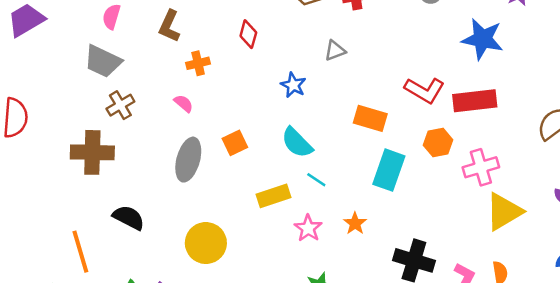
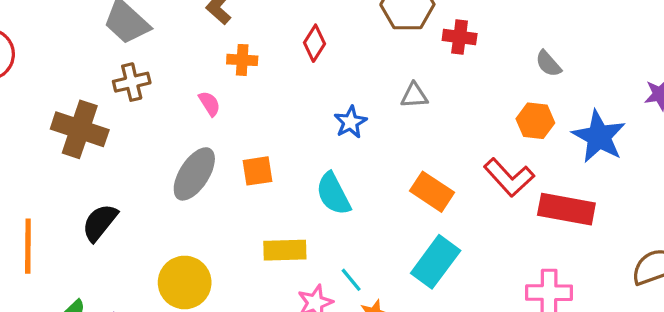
orange hexagon: (438, 143) -> (535, 121), moved
cyan line: (316, 180) -> (351, 280), moved
black semicircle: (129, 218) -> (100, 223), turned -96

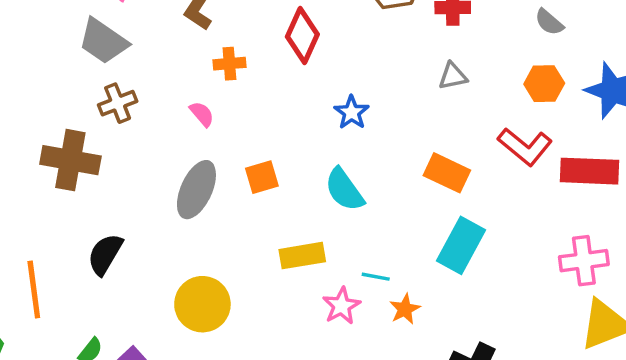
red diamond: (314, 43) -> (302, 35), size x1.4
gray triangle: (414, 95) -> (453, 76), moved
cyan line: (351, 280) -> (376, 277), turned -32

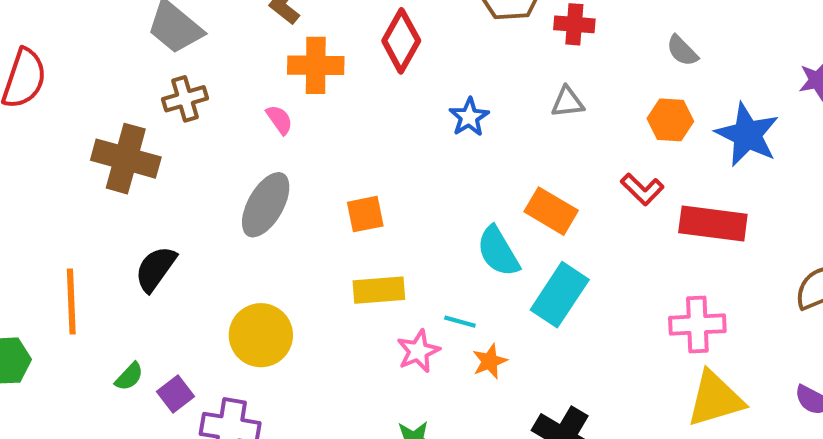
orange cross: (229, 64) -> (316, 65), size x1.5
blue star: (352, 112) -> (469, 117), moved
red L-shape: (525, 147) -> (642, 189), size x0.7
orange square: (262, 177) -> (365, 214), moved
cyan semicircle: (344, 190) -> (498, 251), moved

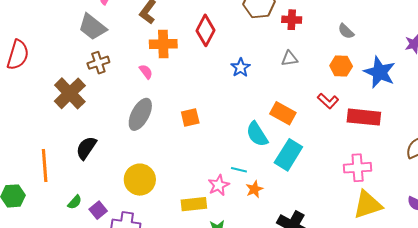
brown cross: (126, 159) -> (70, 93), turned 32
yellow rectangle: (379, 290) -> (194, 204), moved

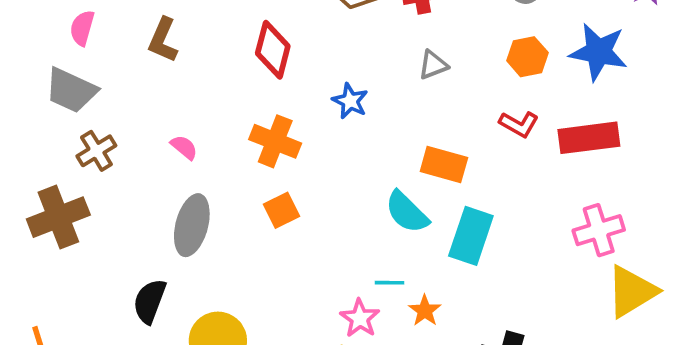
orange cross: (163, 44) -> (275, 141), moved, turned 36
brown cross: (70, 93) -> (58, 217), turned 36
black semicircle: (86, 148) -> (150, 301), moved

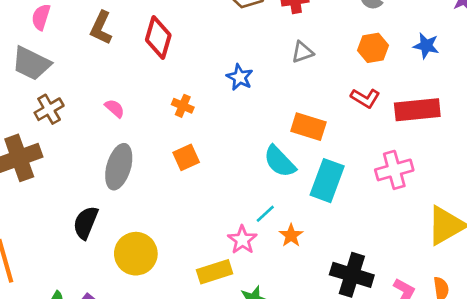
red diamond: (273, 50) -> (158, 38), moved
blue star: (598, 52) -> (426, 46), size x0.6
orange cross: (275, 141) -> (183, 106), size x0.6
pink cross: (599, 230) -> (394, 170), moved
cyan line: (390, 283) -> (265, 214), turned -45

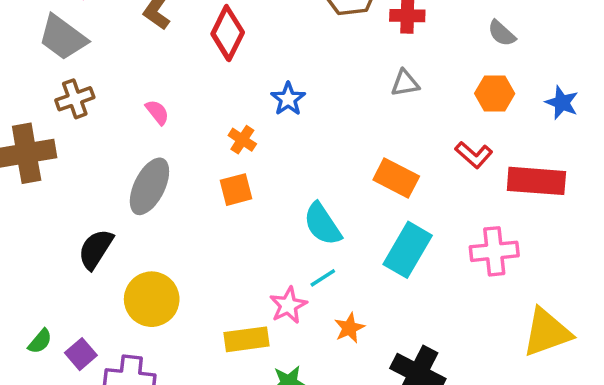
blue star: (240, 77) -> (288, 99), moved
orange cross: (183, 106) -> (242, 140), moved
cyan semicircle: (280, 162) -> (322, 224), moved
orange star: (291, 235) -> (349, 328), moved

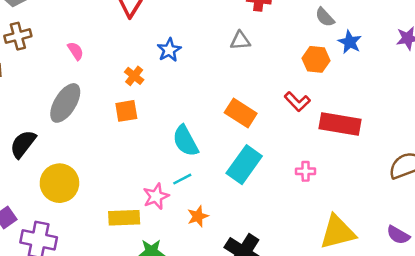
gray triangle: (405, 83) -> (240, 41), moved
blue star: (562, 103) -> (350, 42), moved
pink cross: (494, 251) -> (306, 171), size x0.6

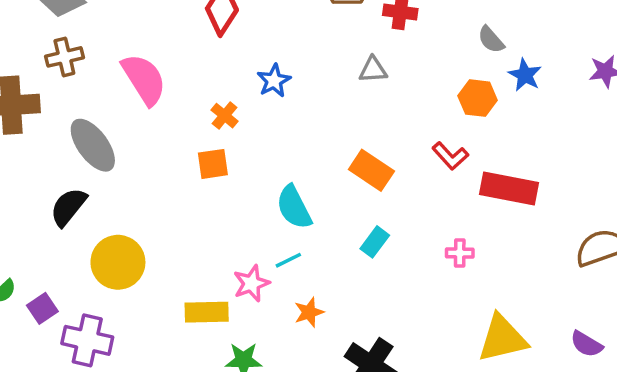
pink semicircle: (76, 51) -> (144, 79), size x2.0
gray ellipse: (65, 103) -> (93, 145), moved, turned -69
cyan rectangle: (244, 165) -> (375, 242), size x0.6

